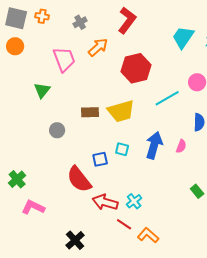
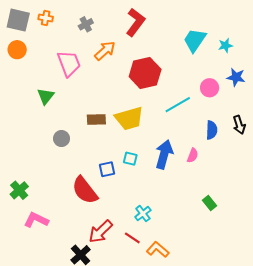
red arrow: (105, 202) -> (101, 232), moved, turned -60

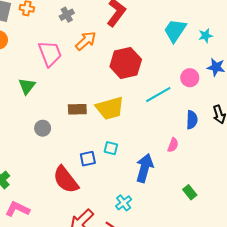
blue arrow: (164, 154) -> (145, 168), moved

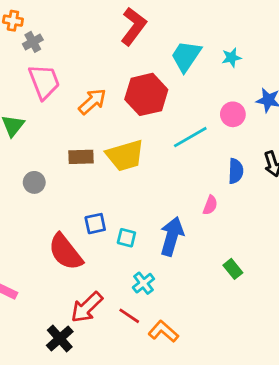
gray cross: (67, 15) -> (33, 42), moved
cyan trapezoid: (175, 30) -> (186, 56), moved
cyan star: (206, 36) -> (231, 58), moved
orange arrow: (86, 41) -> (92, 102), moved
cyan square: (111, 148) -> (126, 238), moved

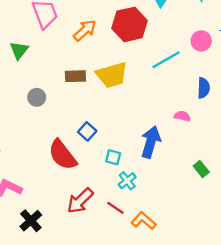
pink semicircle: (210, 205) -> (182, 116), turned -98
blue square: (95, 224) -> (87, 131), turned -36
cyan square: (126, 238) -> (113, 157), moved
black cross: (60, 339) -> (31, 221), moved

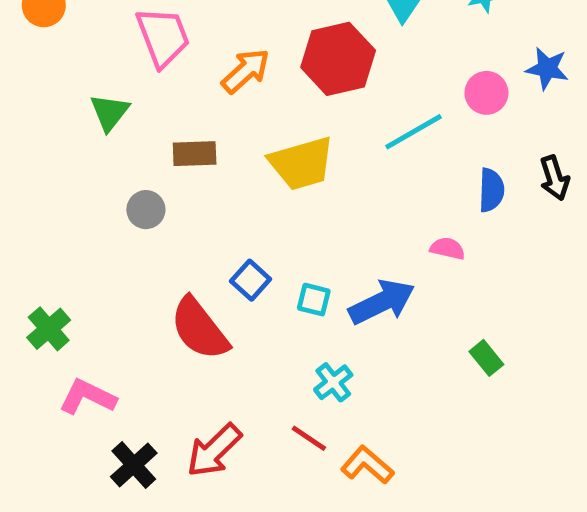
brown rectangle: (75, 76) -> (195, 154), moved
blue arrow: (151, 142) -> (382, 302), turned 48
cyan square: (113, 157) -> (314, 300), moved
red arrow: (80, 201) -> (214, 450), moved

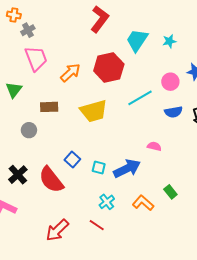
blue semicircle: (491, 190) -> (173, 112), moved, turned 78
black cross: (134, 465) -> (18, 175), moved
orange L-shape: (367, 465) -> (143, 203), moved

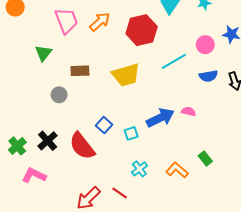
orange arrow: (70, 73) -> (100, 22), moved
cyan square: (99, 168) -> (131, 133), turned -32
blue arrow: (127, 169) -> (160, 118), moved
red line: (97, 225) -> (120, 193), moved

